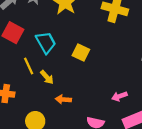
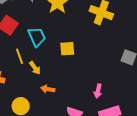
yellow square: (81, 52) -> (67, 49), turned -35
pink arrow: (119, 96) -> (98, 91), turned -64

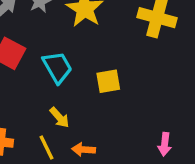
yellow line: (19, 56) -> (47, 147), moved

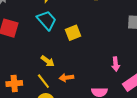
cyan trapezoid: (57, 67) -> (47, 20), moved

